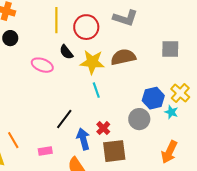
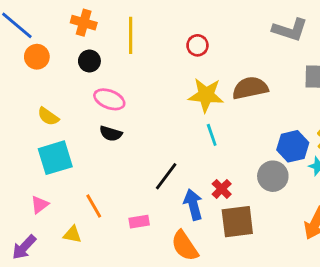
gray L-shape: (125, 18) -> (290, 30), moved
yellow line: (56, 20) -> (131, 35), moved
red circle: (86, 27) -> (197, 45), size x0.6
black semicircle: (66, 52) -> (111, 134), moved, turned -35
pink ellipse: (42, 65) -> (109, 99), moved

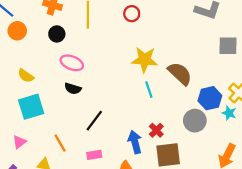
red circle: (197, 45) -> (132, 14), moved
brown semicircle: (250, 88) -> (180, 74), moved, turned 55
black line: (166, 176) -> (94, 121), moved

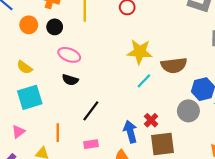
orange circle: (17, 31) -> (29, 25), moved
brown semicircle: (180, 74) -> (174, 65), turned 130
cyan line: (149, 90) -> (144, 81), turned 63
orange line: (60, 143) -> (58, 133), turned 30

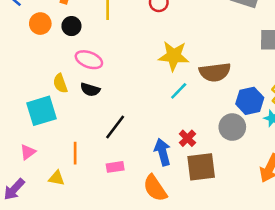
yellow semicircle: (25, 67) -> (60, 83), moved, turned 35

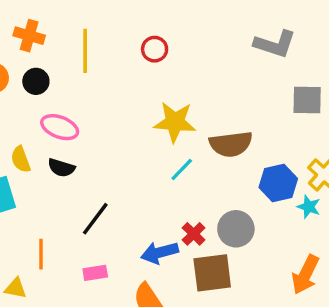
gray circle: (232, 127) -> (236, 229), moved
blue arrow: (162, 152) -> (160, 253), turned -90

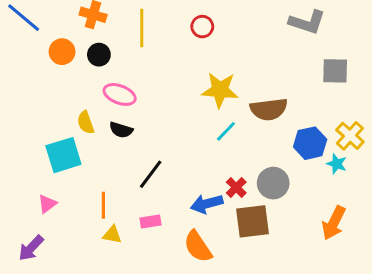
yellow triangle: (16, 288) -> (112, 235), moved

